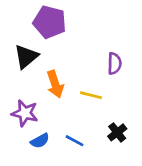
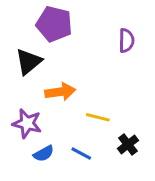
purple semicircle: (114, 63) -> (126, 41), moved
orange arrow: (55, 84) -> (60, 92), turned -80
yellow line: (91, 95) -> (98, 117), moved

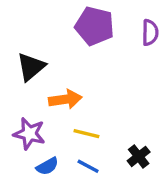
purple pentagon: (54, 24) -> (95, 26), moved
purple semicircle: (126, 41) -> (150, 32), moved
yellow line: (98, 117) -> (86, 134), moved

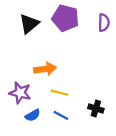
black triangle: (31, 67) -> (29, 24), moved
black cross: (139, 156) -> (96, 109), turned -35

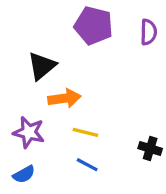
black triangle: (29, 24) -> (42, 66), moved
black cross: (96, 109) -> (150, 149), moved
blue semicircle: (33, 115) -> (24, 174), moved

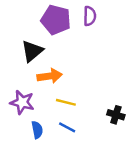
purple pentagon: (94, 26) -> (56, 20), moved
purple semicircle: (149, 32) -> (90, 16), moved
blue semicircle: (24, 174) -> (37, 130), moved, turned -72

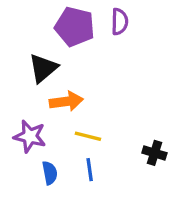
blue line: (67, 127) -> (90, 170), turned 54

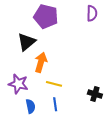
purple semicircle: (120, 22) -> (92, 13), moved
orange arrow: (66, 101) -> (41, 62), turned -66

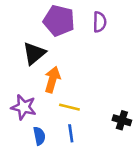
purple semicircle: (92, 13) -> (100, 22), moved

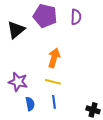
black triangle: (34, 53) -> (16, 30), moved
orange arrow: (52, 80) -> (54, 58), moved
black cross: (122, 120) -> (93, 110), moved

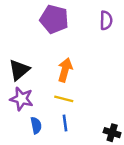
purple semicircle: (76, 17) -> (106, 20), moved
black triangle: (16, 30) -> (19, 70), moved

